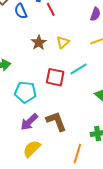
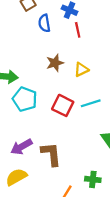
cyan pentagon: (25, 92) -> (25, 99), moved

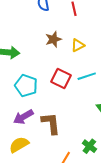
cyan pentagon: (25, 99) -> (26, 86), moved
green cross: (93, 179) -> (89, 146), turned 32

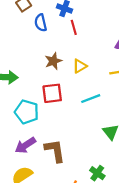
red square: (61, 78) -> (52, 93), moved, turned -30

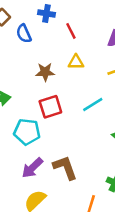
red line: (74, 27) -> (71, 31), moved
brown star: (53, 61) -> (45, 72), turned 30
yellow triangle: (80, 66) -> (76, 62), moved, turned 40

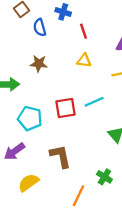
brown star: (45, 72) -> (39, 64), moved
red square: (50, 107) -> (66, 108), moved
purple arrow: (32, 168) -> (14, 151), moved

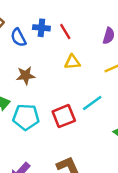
blue cross: (63, 12) -> (41, 28), moved
cyan pentagon: (30, 118) -> (26, 117), moved

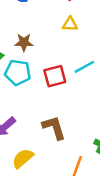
brown star: (26, 75) -> (24, 42), moved

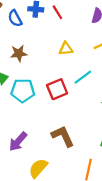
yellow triangle: (70, 24) -> (66, 49), moved
brown star: (24, 42) -> (19, 53), moved

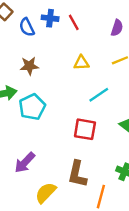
red square: (57, 89) -> (85, 129), moved, turned 30
cyan pentagon: (23, 91) -> (32, 107), turned -30
brown L-shape: (63, 136) -> (77, 174), moved, turned -145

